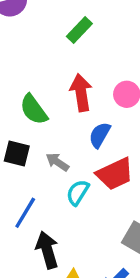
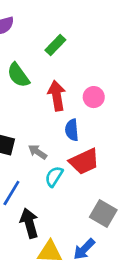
green semicircle: (34, 110) -> (18, 75), moved
blue semicircle: (100, 135) -> (72, 130), turned -35

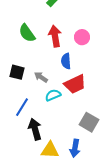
green semicircle: (18, 75) -> (27, 33), moved
cyan semicircle: (54, 177) -> (53, 95), turned 35
blue arrow: (84, 249) -> (75, 148), turned -36

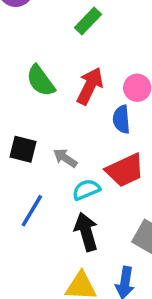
red arrow: (55, 36) -> (90, 86), turned 35
blue semicircle: (66, 61) -> (121, 119), moved
black arrow: (35, 129) -> (86, 232), moved

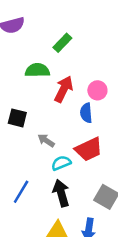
green semicircle: (41, 81) -> (37, 70), moved, turned 125
black square: (23, 149) -> (17, 118), moved
blue line: (32, 211) -> (21, 192), moved

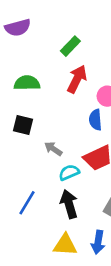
green semicircle: (37, 70) -> (27, 83), moved
red arrow: (64, 89) -> (77, 79), moved

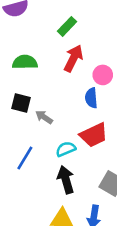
gray arrow: (53, 149) -> (44, 117), moved
blue line: (27, 203) -> (25, 158), moved

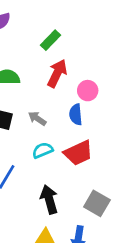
gray arrow: (44, 117) -> (37, 118), moved
cyan semicircle: (66, 149) -> (43, 150), moved

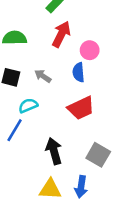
cyan semicircle: (43, 150) -> (28, 106), moved

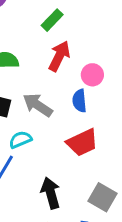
gray arrow: (43, 76) -> (38, 105), size x1.5

